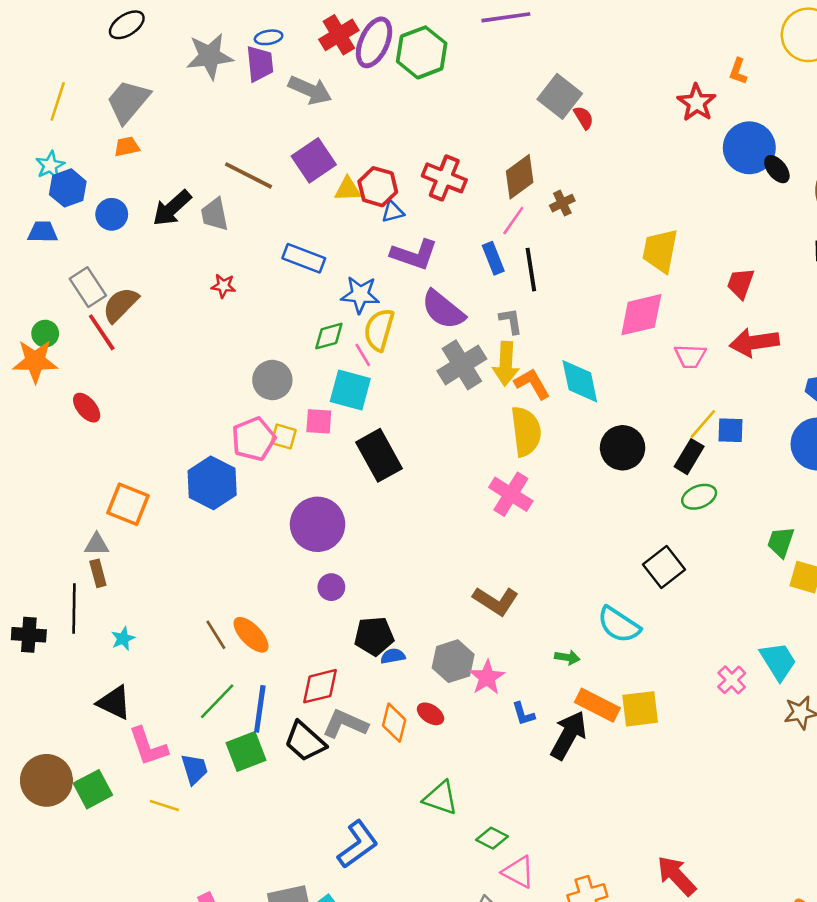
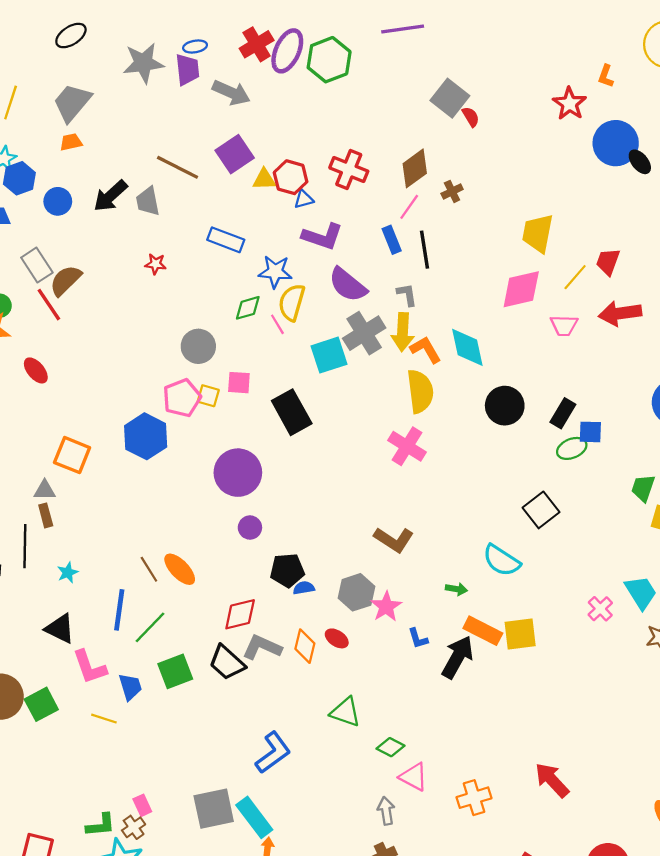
cyan square: (350, 390) -> (329, 355), moved, turned -33
yellow line: (703, 424) -> (575, 277), moved
blue square: (730, 430) -> (590, 432), moved
blue line: (260, 709) -> (119, 610), moved

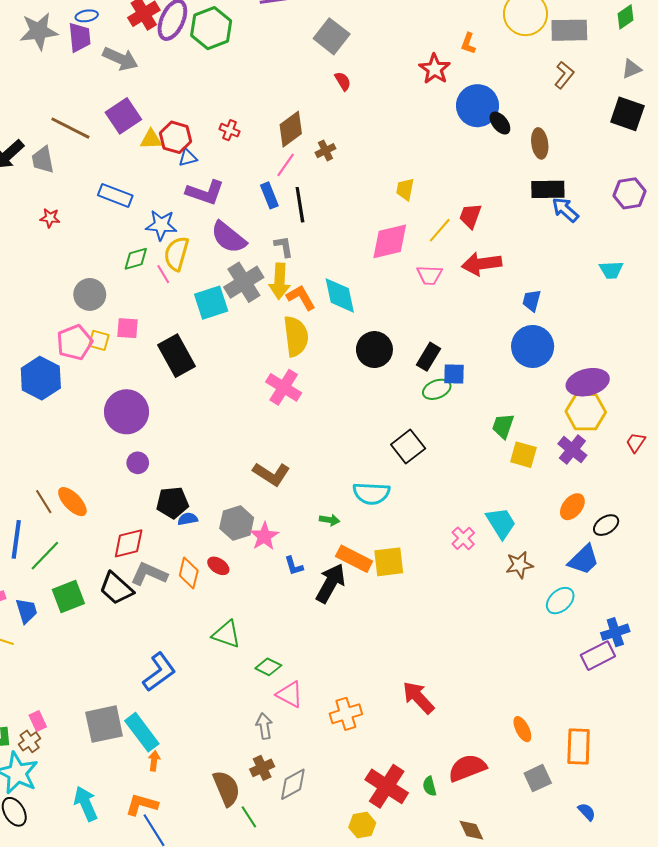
gray square: (450, 98) -> (332, 36), moved
red cross: (349, 169) -> (230, 130), size x0.6
yellow trapezoid: (538, 233) -> (405, 189), size x0.6
cyan semicircle: (501, 560) -> (371, 493), turned -30

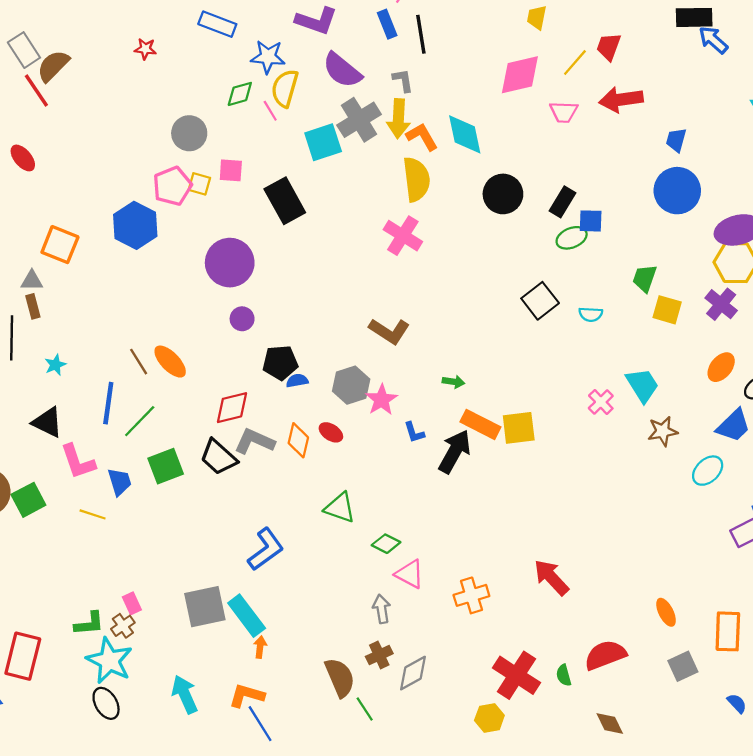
cyan semicircle: (371, 493) -> (591, 314), moved, size x0.6

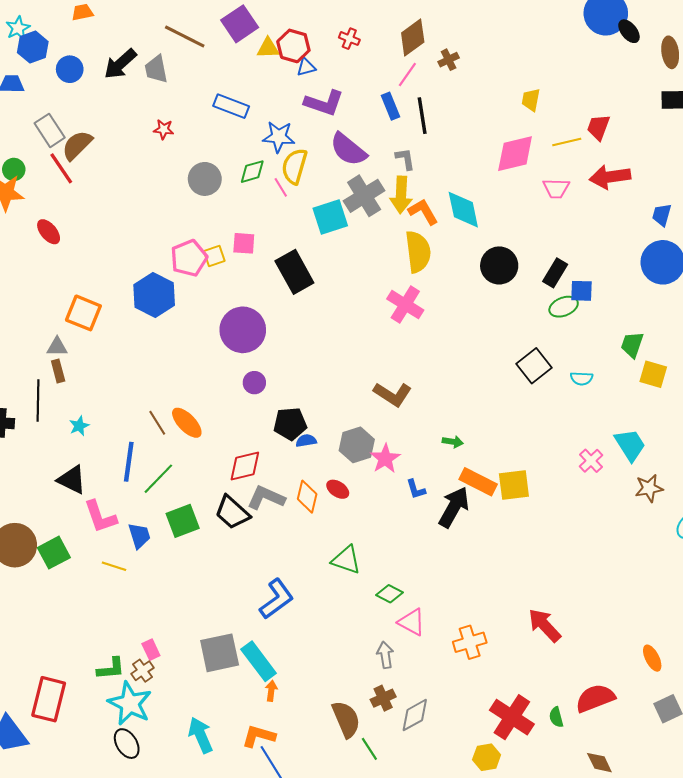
yellow line: (575, 62) -> (567, 142), turned 36
gray circle: (189, 133) -> (205, 179), moved
yellow square: (199, 184) -> (214, 256), turned -35

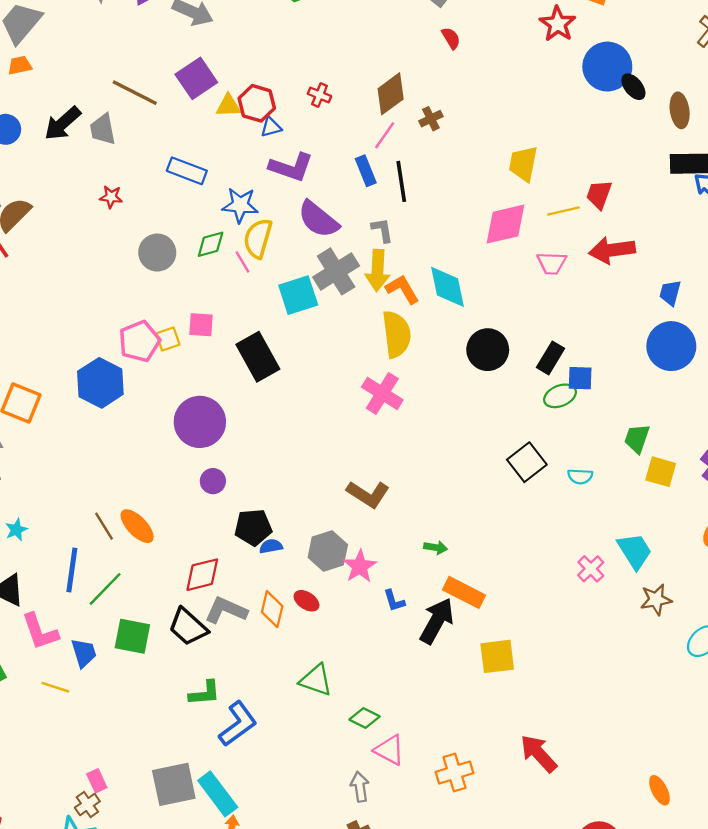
yellow trapezoid: (531, 100) -> (523, 164), size x1.4
yellow square: (514, 485) -> (497, 656), moved
green square: (183, 521) -> (132, 636), turned 32
green L-shape: (111, 669) -> (205, 693), moved

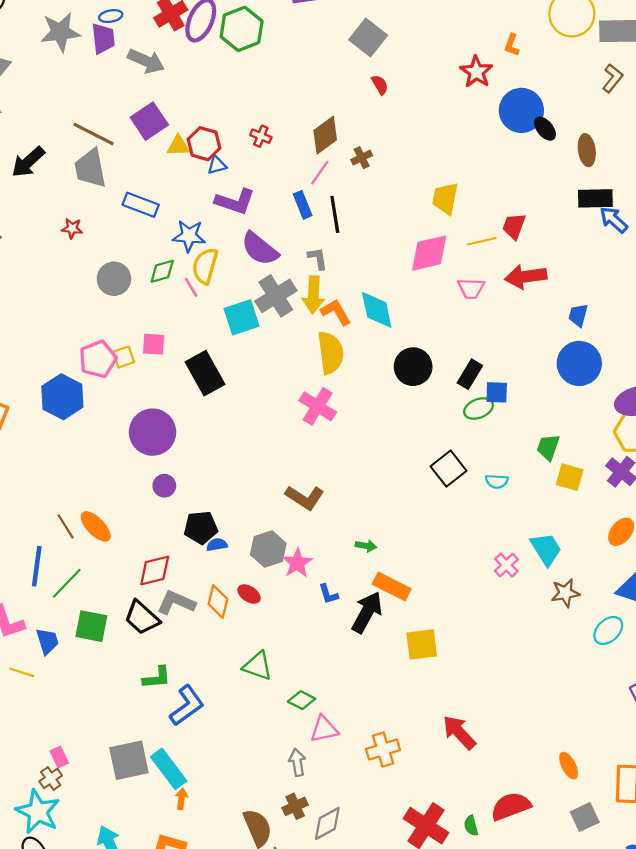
gray trapezoid: (103, 129) -> (90, 168), moved, size x1.4
pink triangle: (389, 750) -> (324, 729), turned -40

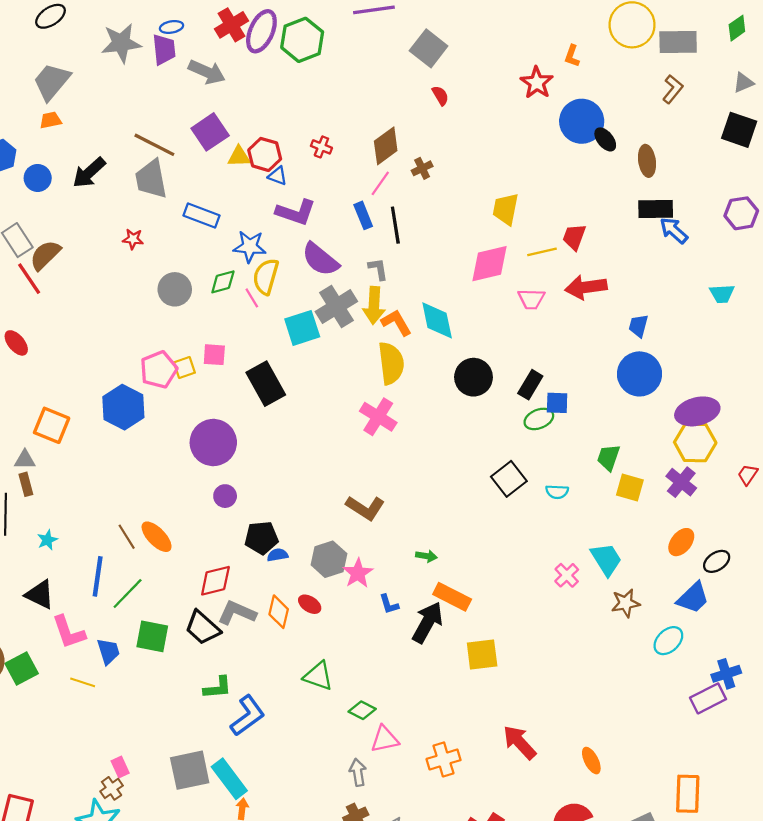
blue triangle: (217, 165) -> (278, 176), turned 36
orange ellipse: (569, 766) -> (591, 761), moved

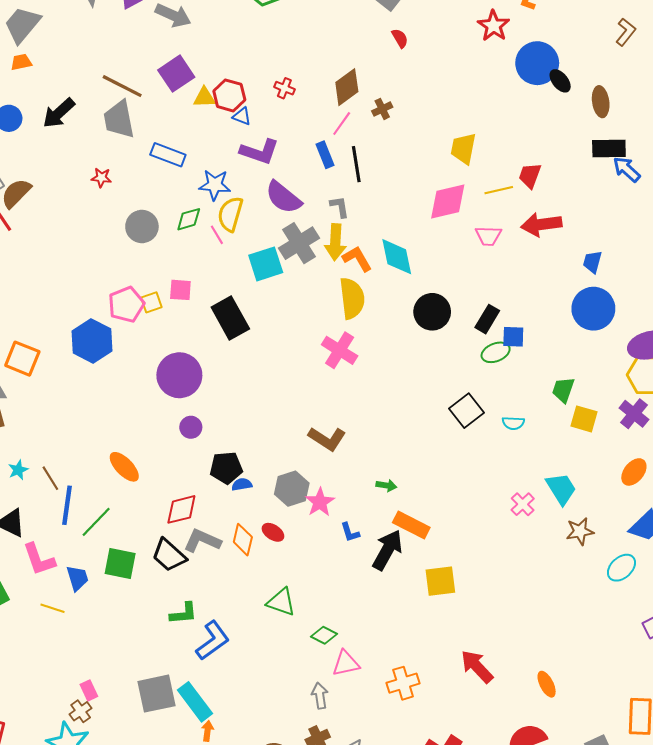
brown line: (127, 537) -> (50, 478), moved

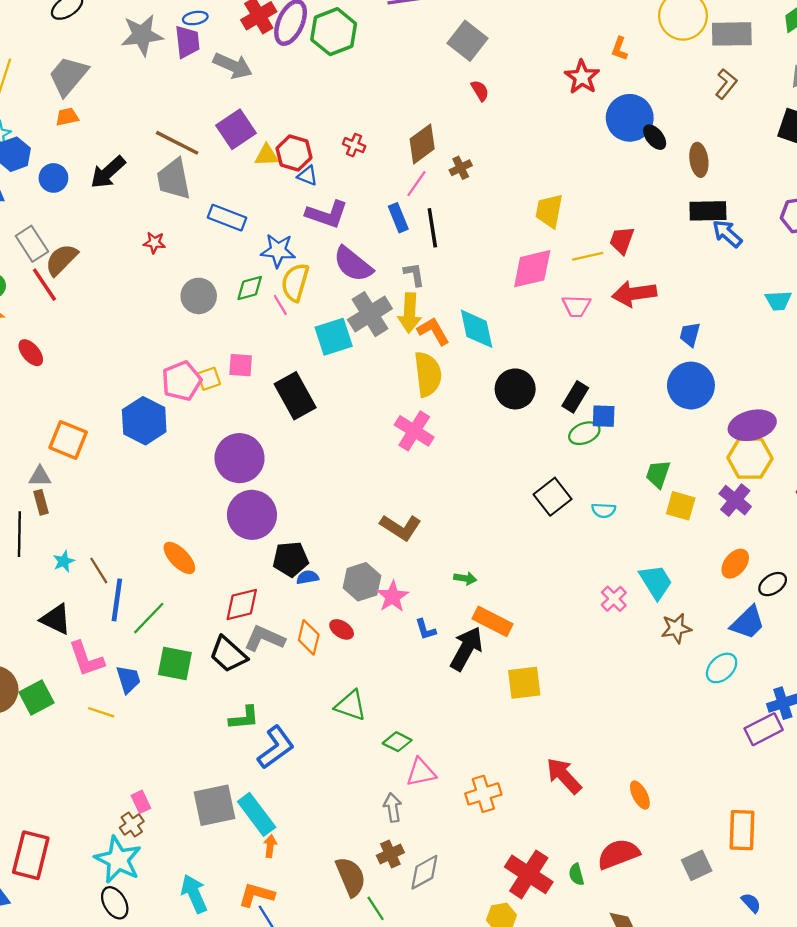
purple circle: (191, 427) -> (252, 515), size x2.0

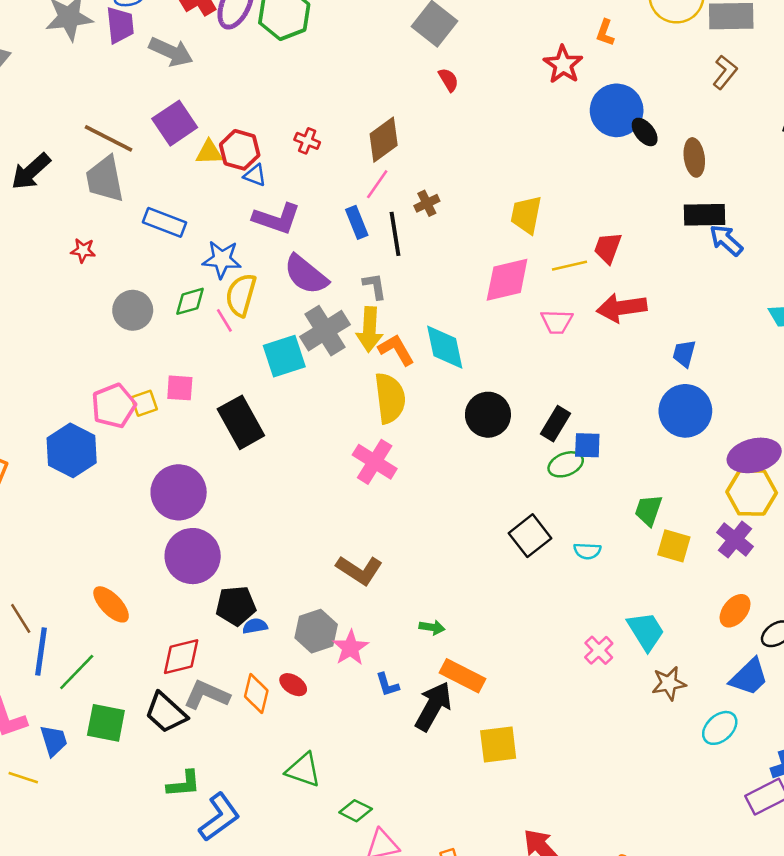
brown cross: (461, 168) -> (427, 203), moved

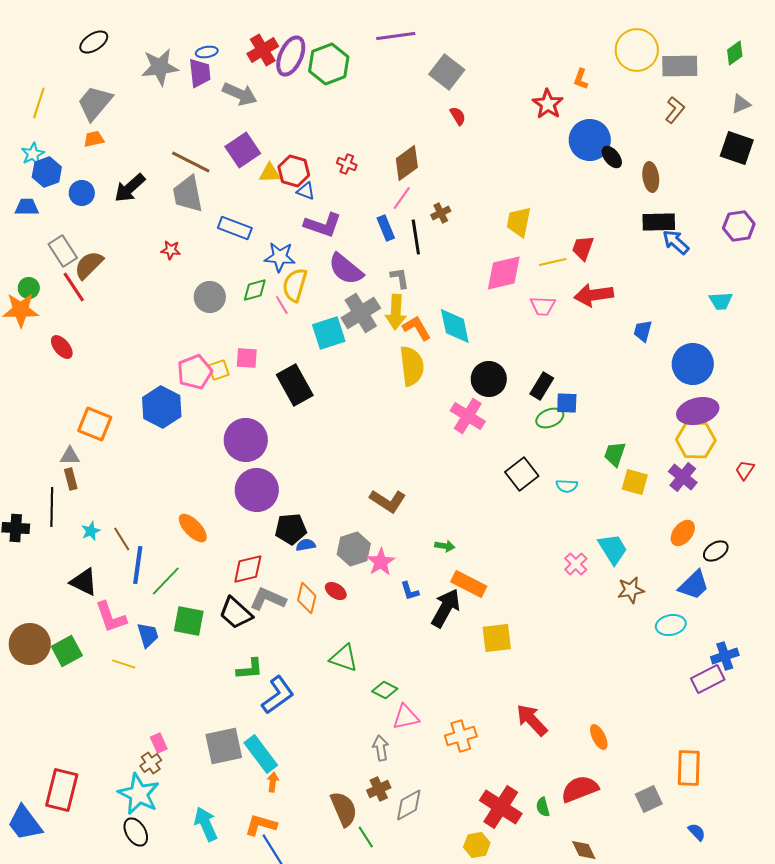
blue circle: (685, 411) -> (693, 364), moved
pink cross: (375, 462) -> (468, 416), moved
cyan ellipse: (720, 728) -> (671, 625), turned 32

